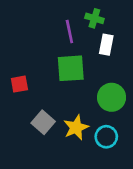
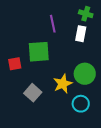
green cross: (94, 18) -> (86, 14), moved
green square: (71, 68) -> (39, 52), moved
yellow star: (76, 128) -> (63, 84), moved

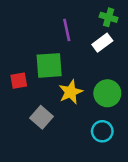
white rectangle: (81, 34) -> (102, 43), turned 42
yellow star: (63, 84) -> (71, 92), moved

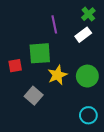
green cross: (109, 17) -> (88, 14), turned 32
cyan circle: (102, 131) -> (88, 115), moved

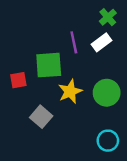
purple line: (54, 24) -> (74, 42), moved

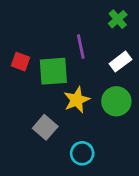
white rectangle: (102, 42) -> (120, 62), moved
red square: (18, 80) -> (21, 62), moved, turned 30
cyan circle: (108, 141) -> (82, 153), moved

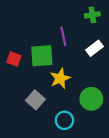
green cross: (118, 19) -> (92, 15), turned 32
red square: (21, 62) -> (14, 59), moved
green circle: (116, 101) -> (91, 99), moved

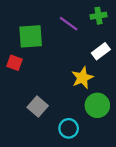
purple line: (63, 36) -> (69, 24), moved, turned -42
green square: (42, 56) -> (31, 36), moved
yellow star: (60, 78) -> (82, 78), moved

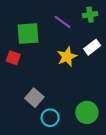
yellow star: (82, 78) -> (67, 57), moved
green circle: (97, 105) -> (87, 112), moved
cyan circle: (69, 128) -> (50, 118), moved

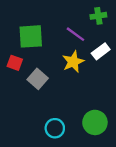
purple line: (63, 22) -> (75, 34), moved
gray square: (34, 98) -> (38, 79), moved

